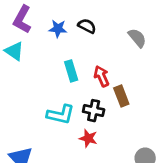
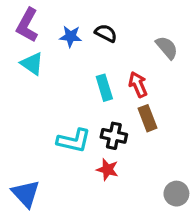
cyan triangle: (14, 51) -> (32, 64), moved
cyan rectangle: (71, 71) -> (104, 88), moved
red arrow: (102, 76) -> (138, 85), moved

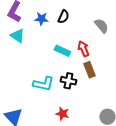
black semicircle: (106, 33) -> (63, 17), turned 88
cyan rectangle: (104, 88) -> (62, 51), turned -49
red star: (107, 170) -> (62, 114), moved

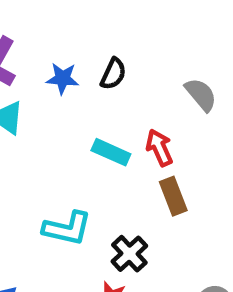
black cross: (68, 81) -> (129, 254), moved, turned 35

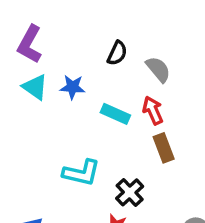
blue star: (63, 78) -> (73, 87), moved
gray semicircle: (201, 95) -> (158, 69), moved

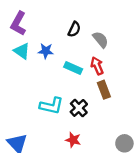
black cross: (130, 192) -> (79, 108), moved

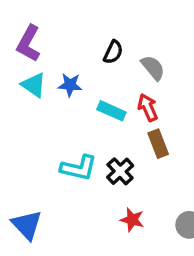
red star: (73, 140) -> (132, 220), moved

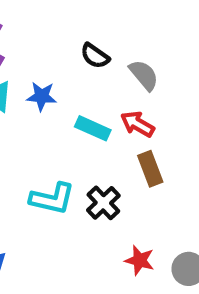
black semicircle: (113, 52) -> (95, 56), turned 100
red arrow: (148, 107) -> (137, 124), turned -36
red star: (132, 220) -> (140, 260), moved

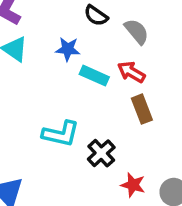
blue star: (42, 96) -> (68, 49), moved
black cross: (103, 203) -> (101, 153), moved

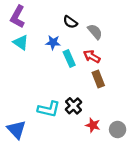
cyan rectangle: (94, 76) -> (69, 59), turned 42
cyan L-shape: (61, 134) -> (49, 109), moved

